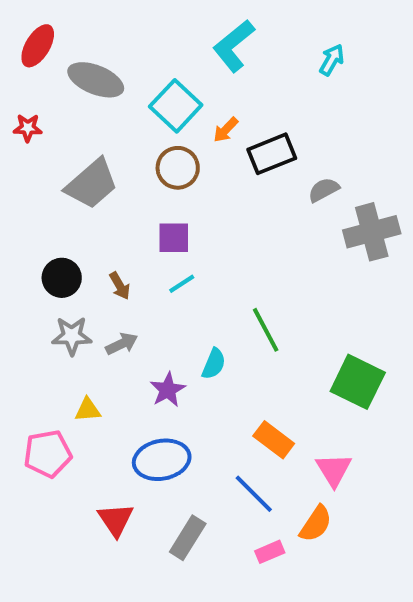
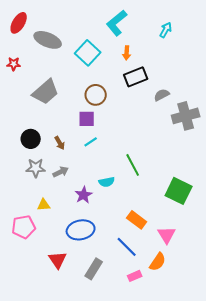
orange arrow: (226, 130) -> (127, 53), moved, turned -40
brown circle: (178, 168) -> (96, 95), moved
cyan semicircle: (214, 364) -> (107, 182), turned 56

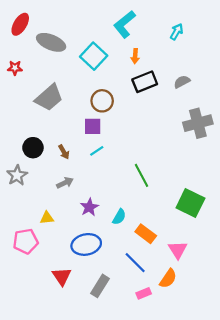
gray semicircle: (162, 95) -> (182, 82), moved
gray star: (36, 168) -> (17, 175), moved, turned -30
cyan semicircle: (107, 182) -> (119, 217), moved, turned -49

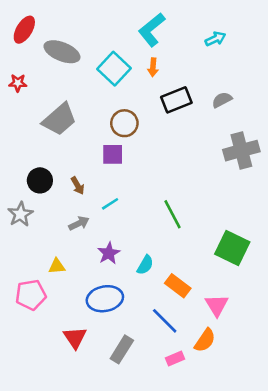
cyan arrow: (177, 32) -> (215, 39), turned 35
orange arrow: (135, 56) -> (153, 67), moved
cyan line: (97, 151) -> (110, 204), moved

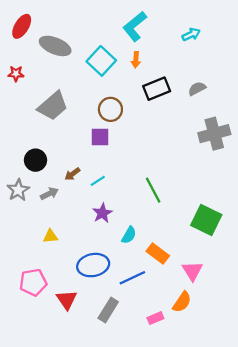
brown arrow: (78, 186) -> (72, 174), moved, turned 84
gray arrow: (79, 223) -> (49, 194), moved
purple star: (109, 253) -> (102, 213), moved
pink pentagon: (31, 295) -> (33, 282), moved
blue line: (165, 321) -> (132, 278), moved, turned -70

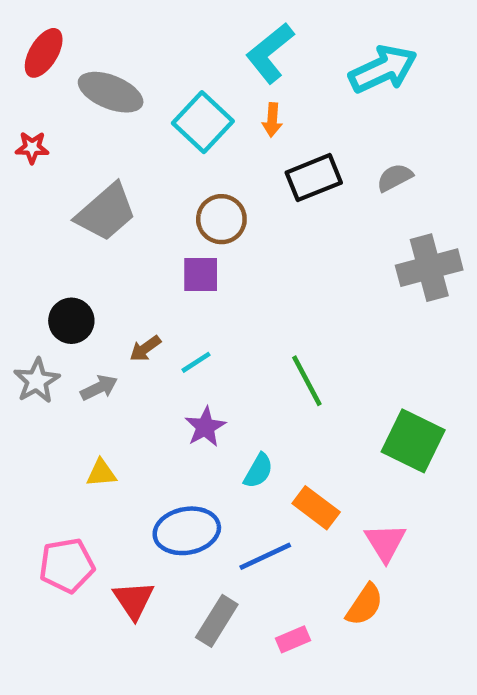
cyan arrow: (191, 34) -> (383, 69), size x1.8
pink rectangle: (155, 318) -> (293, 639), moved

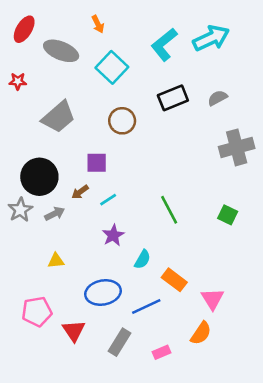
cyan L-shape: (270, 53) -> (164, 44), moved
orange arrow: (272, 120) -> (98, 24), moved, turned -30
purple square: (201, 275) -> (97, 163), moved
black circle: (71, 321) -> (39, 177), size x1.5
green square: (413, 441) -> (228, 215), moved, size x0.6

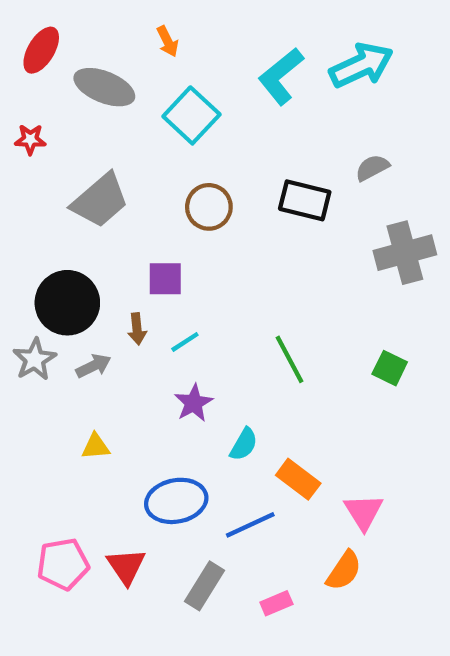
black rectangle: (173, 98) -> (305, 200), moved, turned 36
brown arrow: (80, 192) -> (137, 329), turned -60
pink pentagon: (37, 312) -> (63, 564), moved

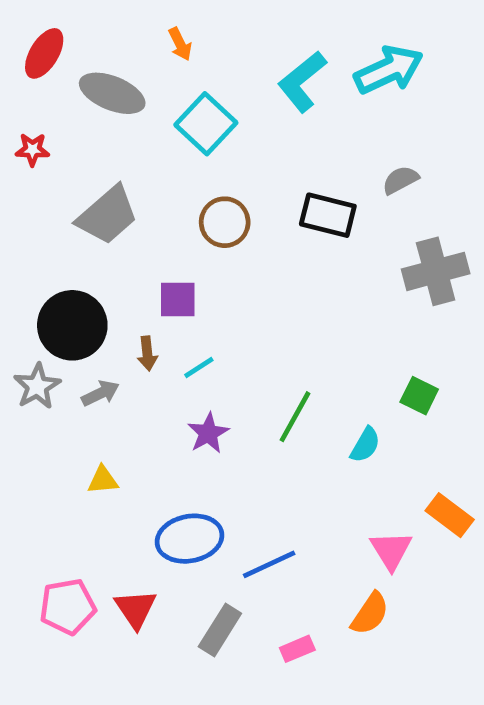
green line: (289, 359) -> (295, 417), moved, turned 57
cyan semicircle: (244, 444) -> (365, 445), moved
orange rectangle: (298, 479) -> (450, 515), moved

